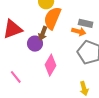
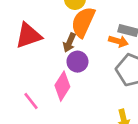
purple circle: (35, 44) -> (77, 62), moved
pink diamond: (50, 65) -> (62, 86), moved

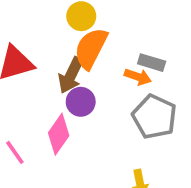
brown arrow: (69, 43) -> (71, 75), size x1.4

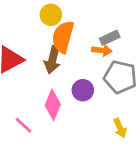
gray rectangle: (152, 63) -> (110, 38), turned -30
purple circle: (81, 102) -> (83, 90), moved

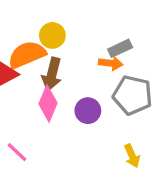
yellow circle: (51, 15) -> (52, 35), moved
orange semicircle: (63, 37) -> (27, 55), moved, turned 52
pink diamond: (53, 105) -> (48, 103), moved

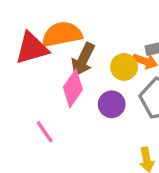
yellow circle: (52, 35) -> (124, 67), moved
pink line: (17, 152) -> (45, 132), moved

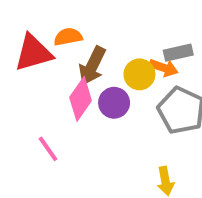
orange semicircle: (62, 34) -> (68, 37), size x0.6
purple circle: (112, 104) -> (114, 103), moved

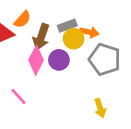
orange semicircle: (68, 37) -> (22, 19), turned 150
gray rectangle: (178, 53) -> (67, 26), moved

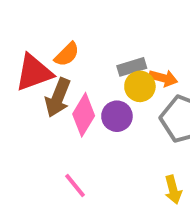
brown arrow: (41, 37) -> (58, 98), moved
pink line: (18, 96) -> (75, 185), moved

